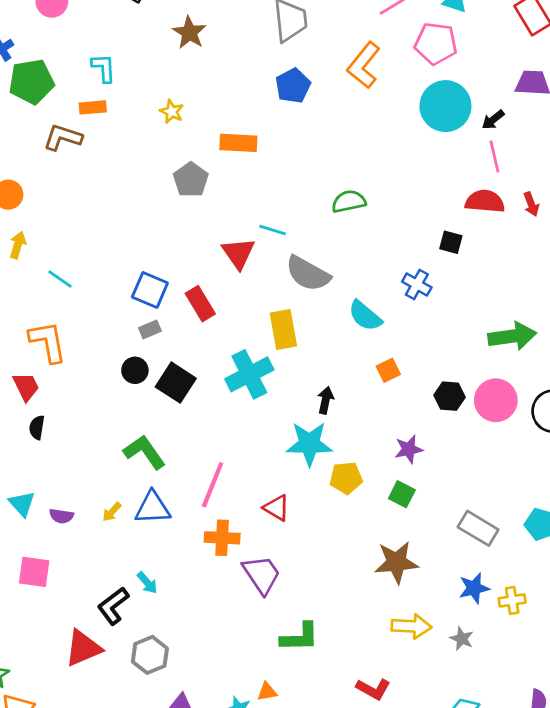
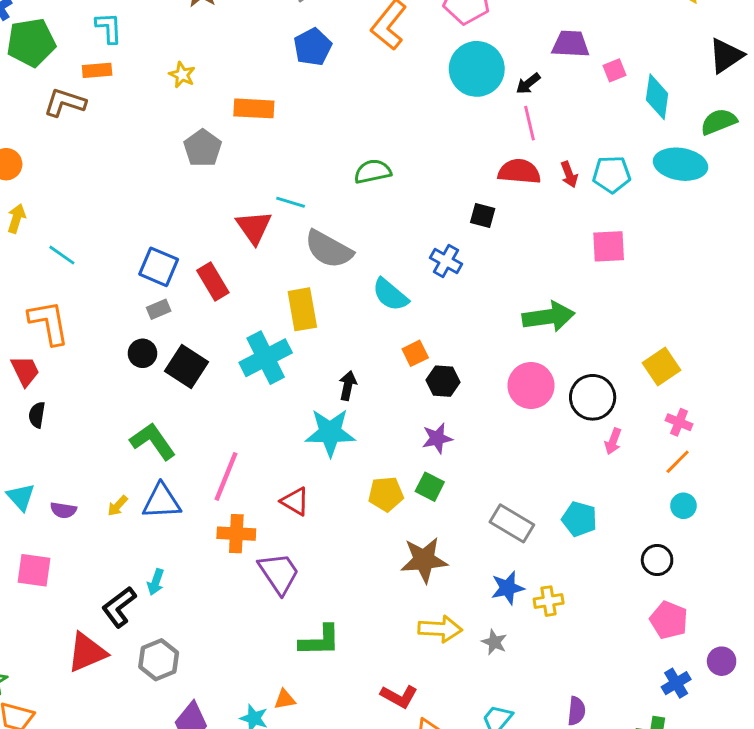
black hexagon: (450, 396) -> (443, 381), moved
yellow pentagon: (346, 478) -> (386, 494), moved
cyan arrow: (147, 583) -> (156, 582), turned 60

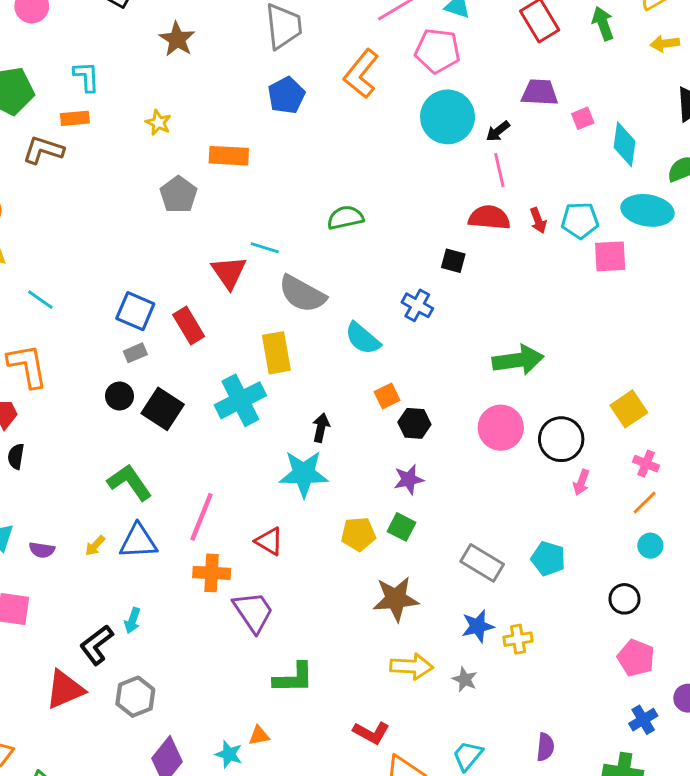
pink square: (609, 246) -> (610, 256), moved

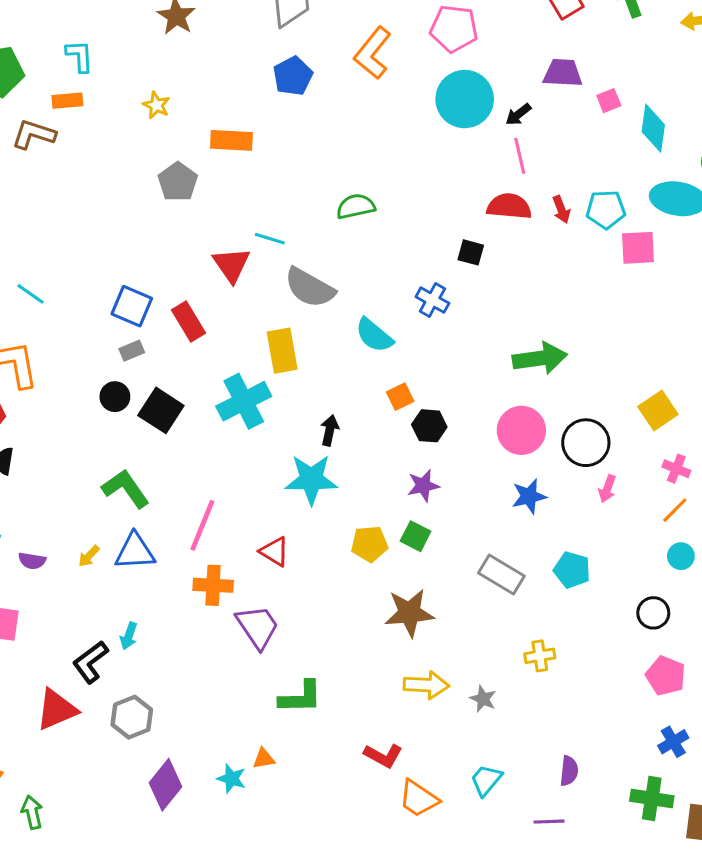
blue star: (478, 626) -> (529, 496), moved

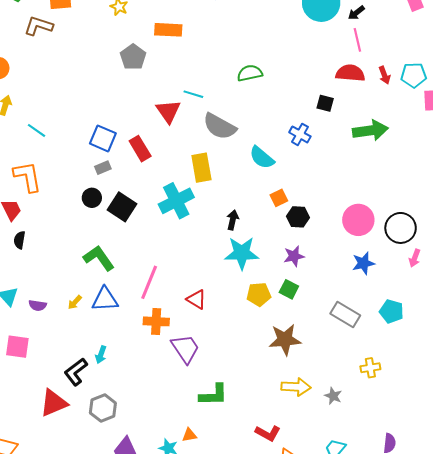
green arrow: (540, 358) -> (370, 130), moved
cyan star: (311, 479) -> (242, 253), moved

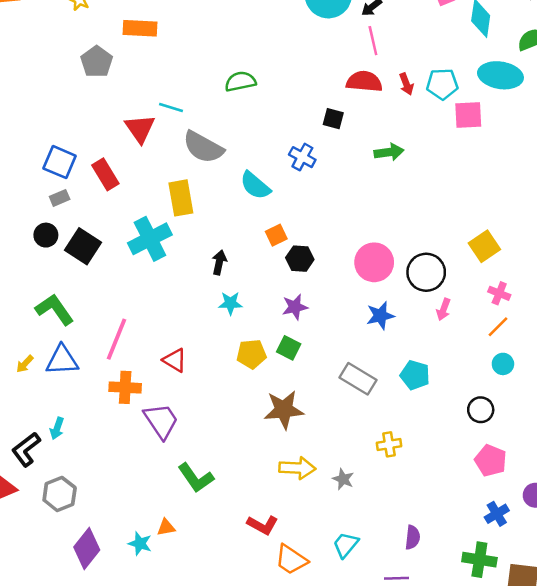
green arrow: (370, 130) -> (389, 152), size x0.7
cyan star: (242, 253) -> (230, 303), size x0.6
green L-shape: (214, 395) -> (196, 478), turned 56

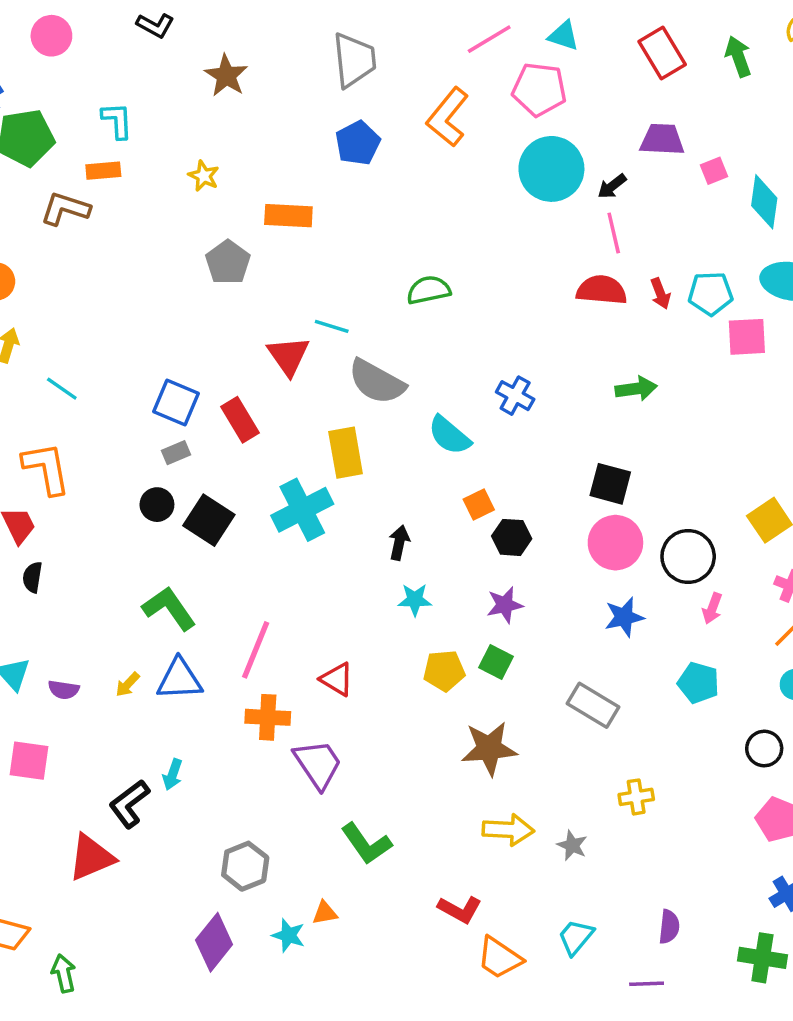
black square: (333, 119) -> (610, 484), moved, size x1.4
cyan pentagon: (415, 375) -> (698, 683), moved
gray hexagon: (60, 494) -> (245, 866), moved

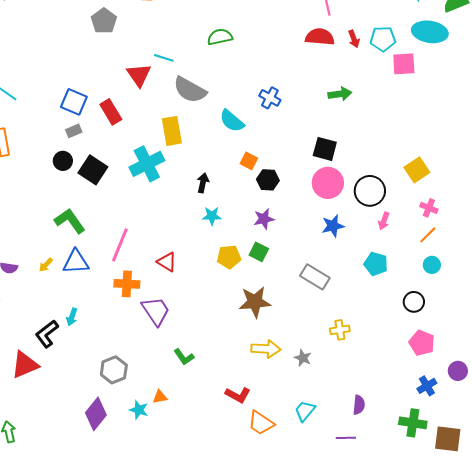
orange square: (479, 505) -> (249, 161), turned -36
green L-shape: (366, 844) -> (184, 357), size x0.7

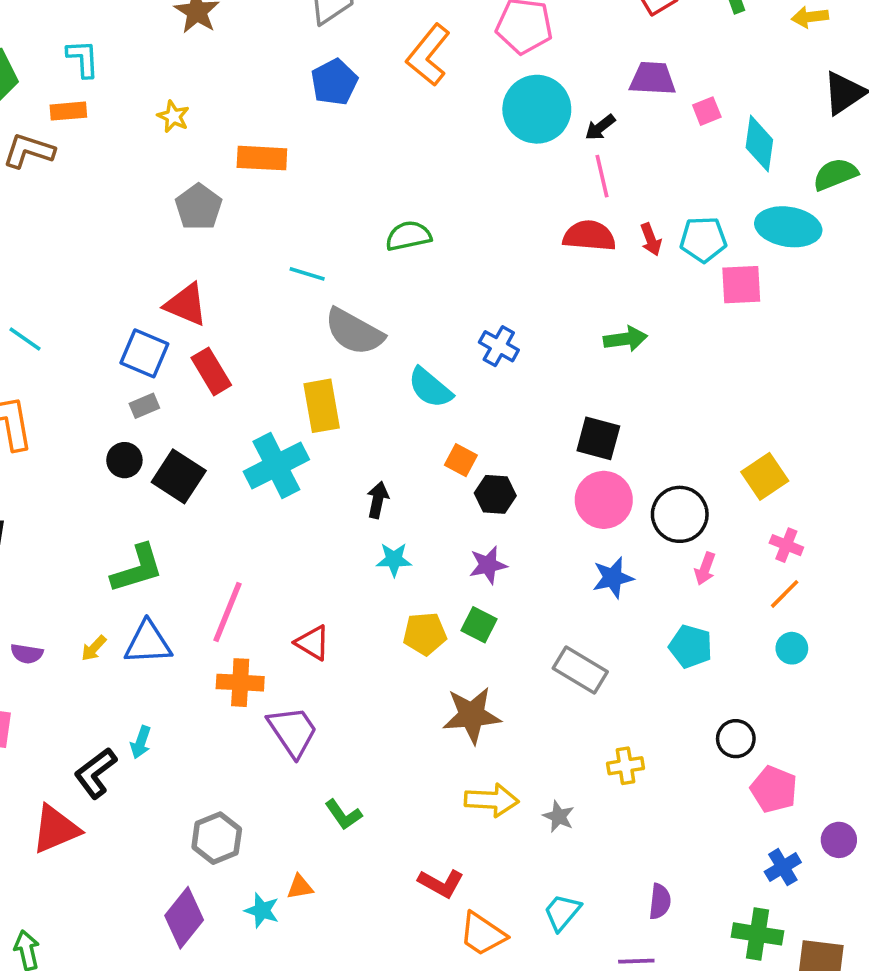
red triangle: (139, 75) -> (186, 305), moved, turned -32
green L-shape: (70, 221) -> (137, 569), turned 108
black circle: (414, 302) -> (736, 739), moved

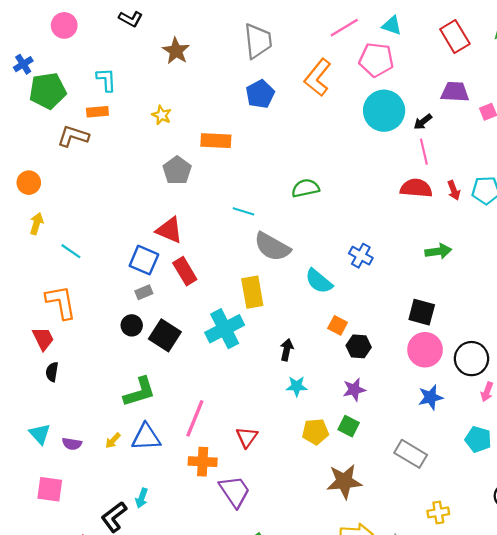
red triangle: (313, 643) -> (247, 437), turned 35

